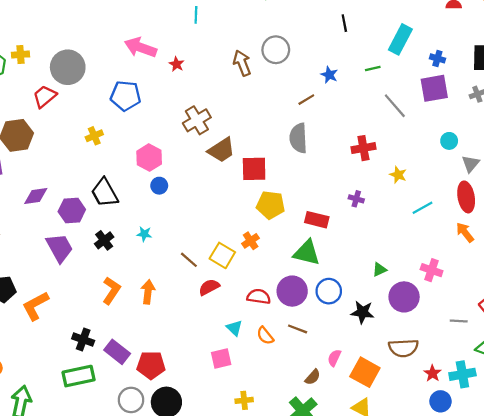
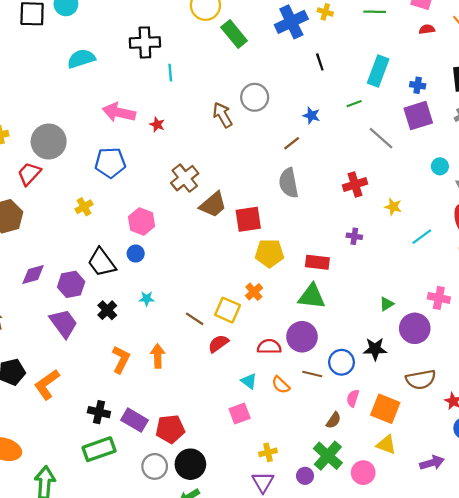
blue circle: (159, 186) -> (136, 254), moved
blue circle: (329, 291) -> (342, 362), moved

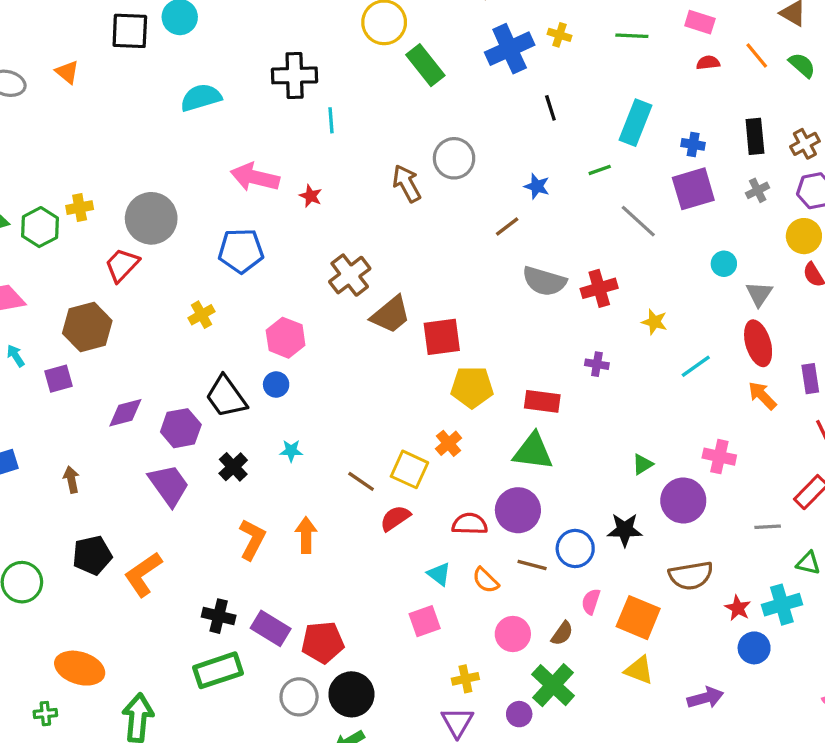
gray semicircle: (289, 183) -> (544, 281), moved, turned -64
pink circle: (363, 473) -> (513, 634), moved

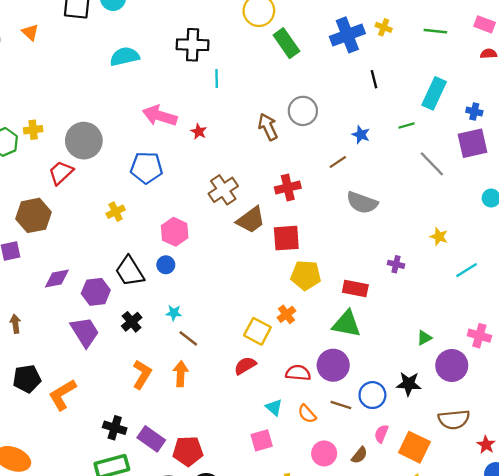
red cross: (599, 288) -> (288, 188), moved
brown line: (361, 481) -> (188, 338), moved

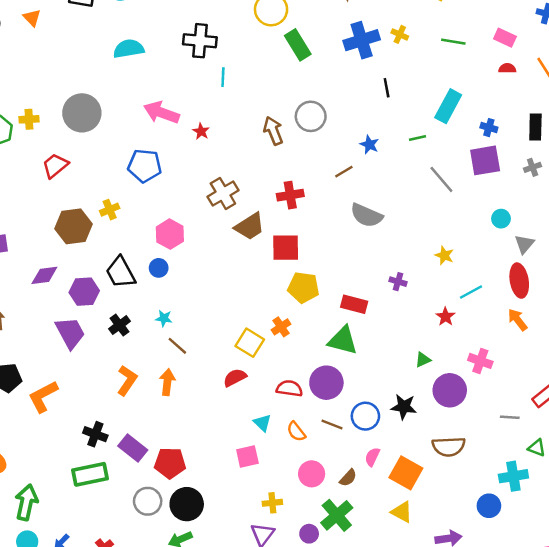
gray circle: (84, 141) -> (82, 113), moved
brown hexagon: (33, 215) -> (73, 226), moved
red star: (486, 445) -> (445, 317), moved

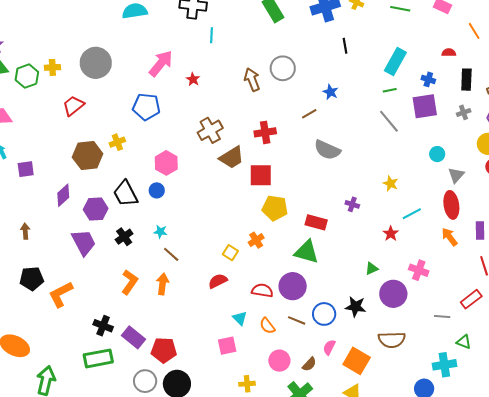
red semicircle: (507, 68) -> (449, 53), moved
pink arrow: (161, 113) -> (161, 63), turned 108
green line: (417, 138) -> (390, 90), moved
purple diamond: (44, 275) -> (63, 195), turned -35
yellow square: (250, 343) -> (230, 253), size x0.7

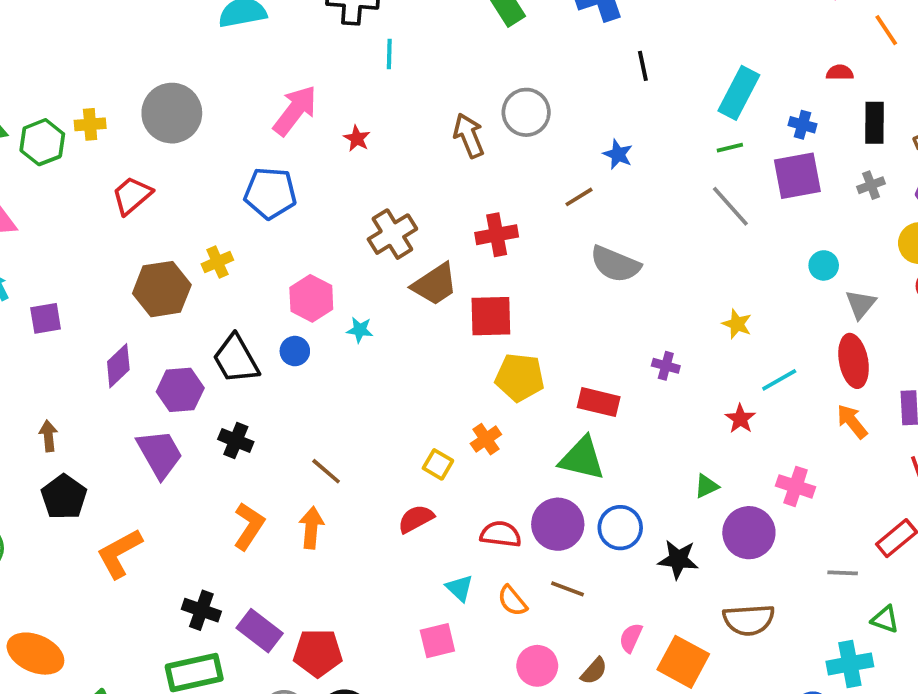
cyan star: (160, 232) -> (360, 330), moved
black cross: (124, 237) -> (236, 441), turned -30
black pentagon: (32, 279) -> (64, 497), moved, turned -30
blue circle: (324, 314) -> (620, 528), moved

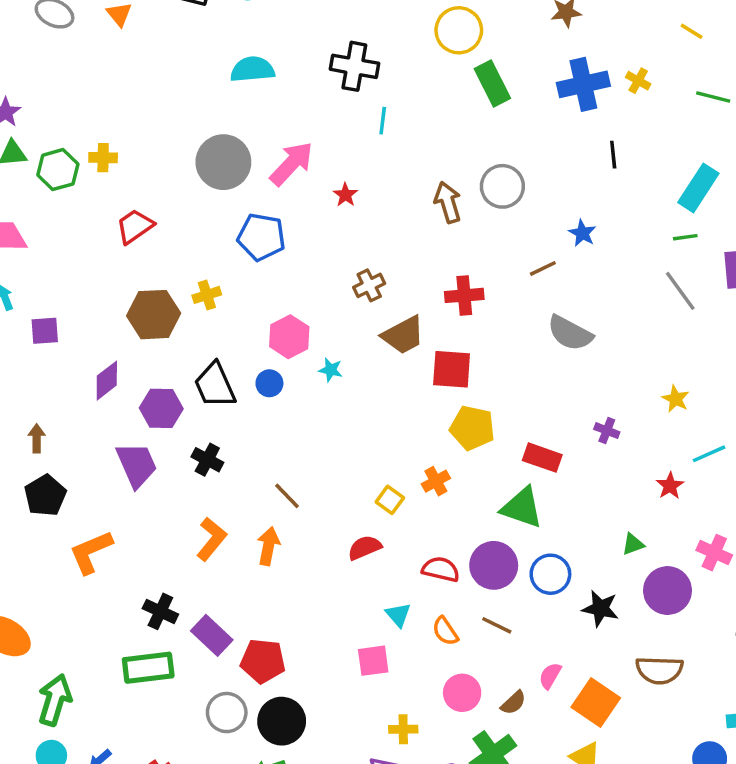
gray circle: (172, 113) -> (223, 162), moved
brown cross: (392, 234) -> (369, 285), size x0.7

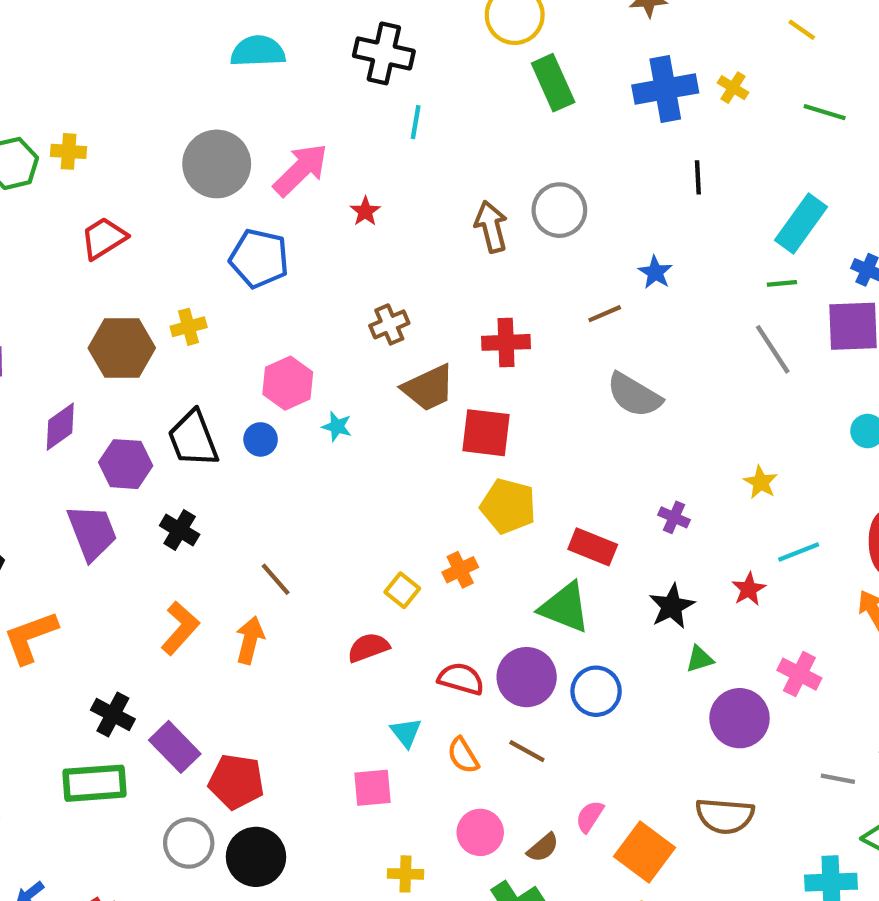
black star: (600, 608) -> (672, 606), moved, turned 30

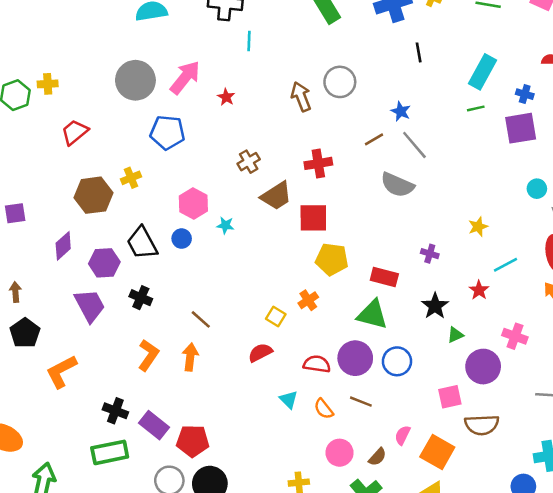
gray line: (773, 349) -> (414, 145), moved
yellow star: (761, 482) -> (478, 227), turned 30
pink square: (372, 788) -> (450, 397), moved

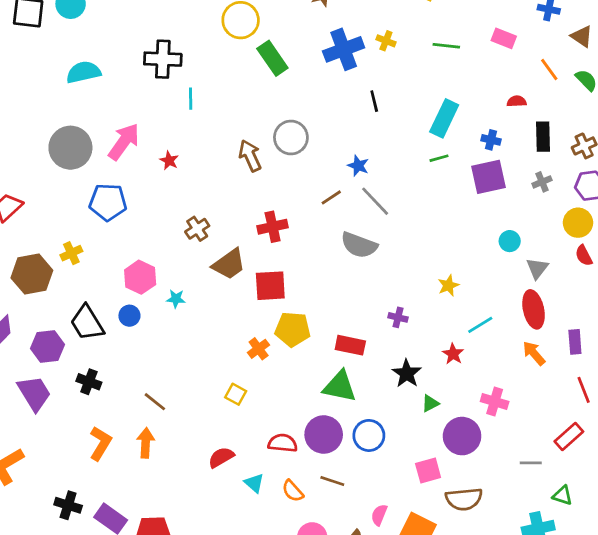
orange cross: (308, 300) -> (259, 349), moved
red semicircle: (260, 353) -> (221, 457), moved

